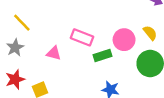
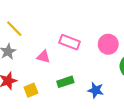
green rectangle: (102, 56) -> (65, 82), moved

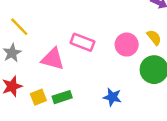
pink triangle: (43, 57) -> (53, 59), size x1.5
green rectangle: (65, 82) -> (62, 97), moved

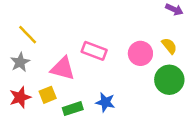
yellow square: (38, 97) -> (48, 95), moved
blue star: (112, 97) -> (105, 102), moved

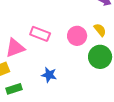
pink triangle: (63, 68) -> (15, 48), turned -35
green rectangle: (73, 109) -> (14, 89), moved

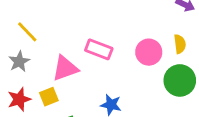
yellow semicircle: (100, 30) -> (180, 44), turned 32

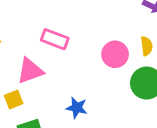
pink rectangle: (99, 49) -> (55, 39), moved

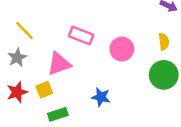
pink circle: (115, 54) -> (122, 49), moved

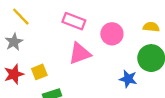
yellow semicircle: (164, 42) -> (151, 27), turned -77
pink triangle: (59, 64) -> (80, 53), moved
blue star: (101, 97) -> (128, 79), moved

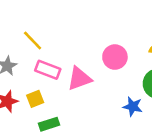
yellow line: (21, 17) -> (33, 41), moved
pink rectangle: (74, 21) -> (48, 70), moved

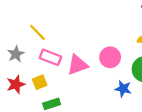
pink circle: (115, 57) -> (110, 57), moved

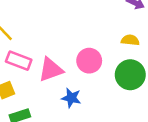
blue star: (123, 89) -> (71, 98), moved

